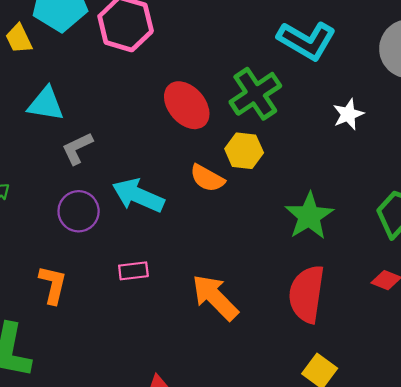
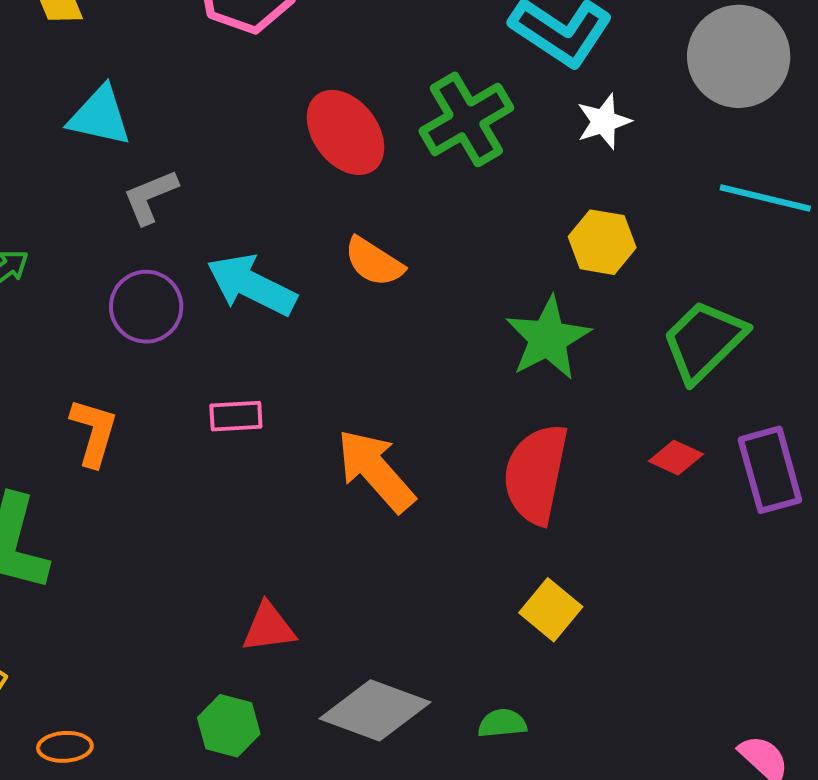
white star: (348, 114) -> (604, 121), moved
yellow hexagon: (244, 151) -> (602, 242), moved

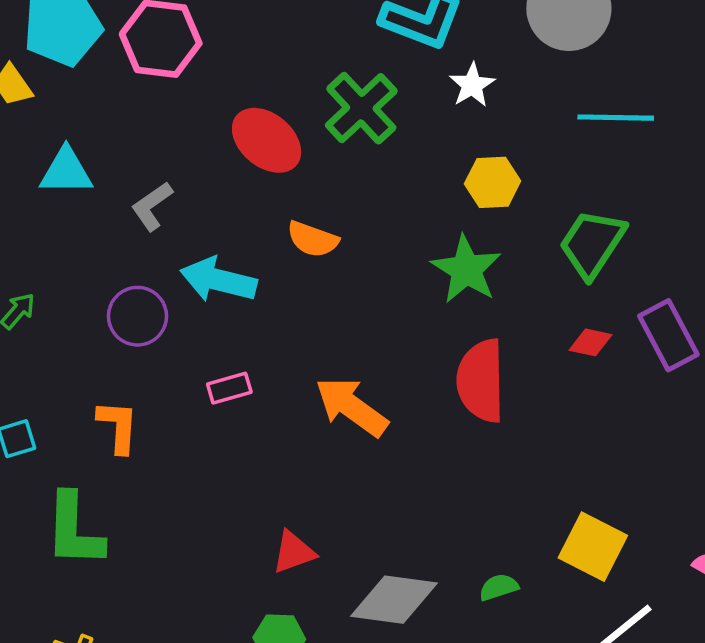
gray L-shape: (150, 197) -> (152, 206), moved
yellow square: (551, 610) -> (593, 547), moved, size x1.4

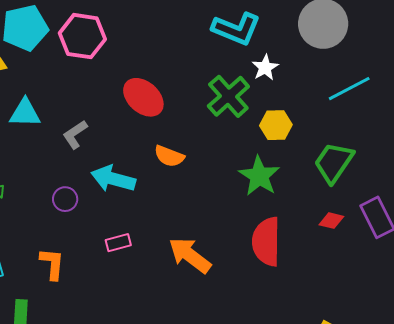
green cross: (361, 108) -> (228, 96), moved
cyan line: (616, 118) -> (349, 89), turned -30
purple circle: (137, 316) -> (65, 199), size x0.7

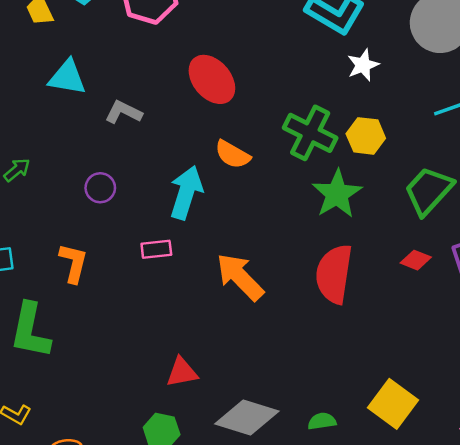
green cross: (228, 96) -> (310, 133), moved, turned -30
gray L-shape: (75, 135) -> (124, 112), turned 52
cyan arrow: (113, 179) -> (186, 193), moved, turned 84

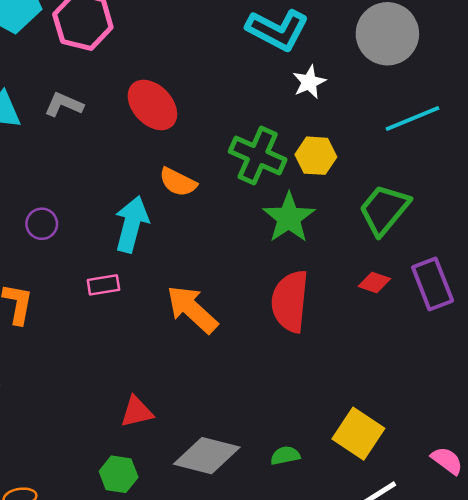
gray L-shape: (124, 112) -> (64, 105), moved

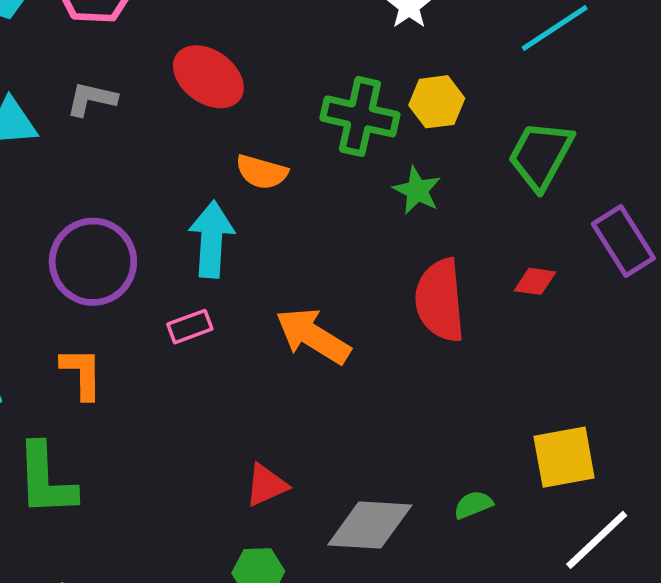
green star: (289, 218) -> (417, 190), size x0.7
purple circle: (42, 224) -> (93, 262), size x2.0
red diamond: (374, 283) -> (535, 281), moved
yellow square: (358, 434) -> (564, 457), turned -33

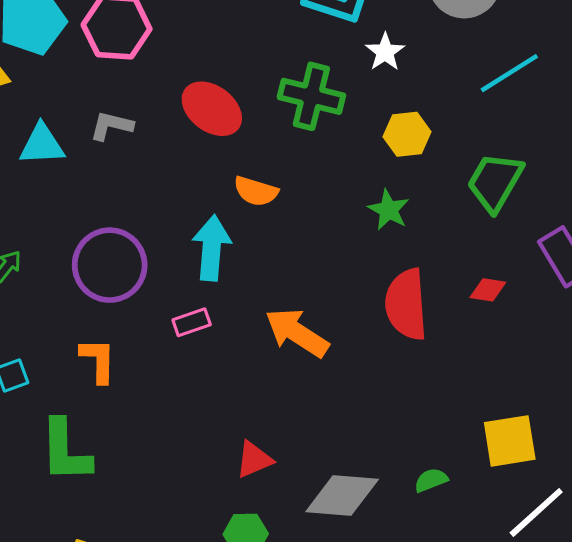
green cross: (360, 116) -> (311, 96), moved

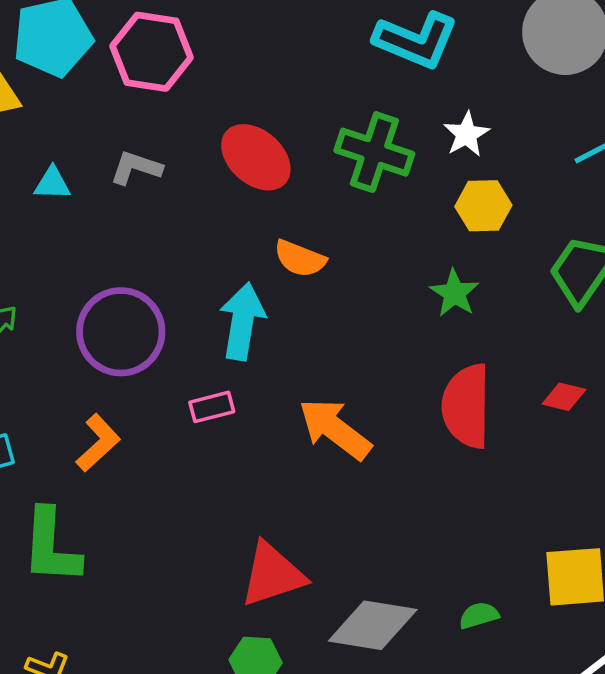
white star: (385, 52) -> (466, 134), moved
cyan triangle: (42, 145) -> (52, 183), size x0.7
orange L-shape: (98, 360) -> (98, 443), turned 42
red triangle: (254, 460) -> (272, 575), size x1.5

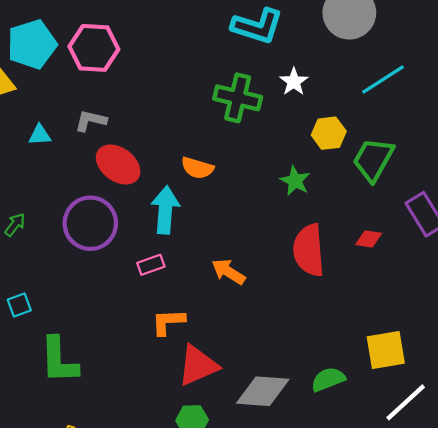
red ellipse: (256, 157) -> (118, 164), moved
yellow hexagon: (483, 206) -> (329, 133), moved
orange arrow: (335, 429) -> (228, 272), size x0.7
orange L-shape: (98, 443) -> (168, 322), moved, turned -135
green semicircle: (479, 615) -> (328, 379), size x1.4

